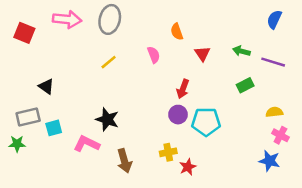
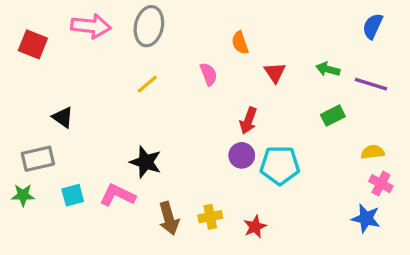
cyan square: (54, 128) -> (73, 195), moved
yellow cross: (168, 152) -> (210, 217), moved

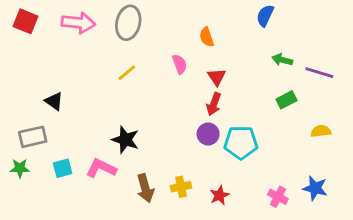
blue semicircle: (373, 26) -> (265, 16), moved
red square: (33, 44) -> (26, 21), moved
red triangle: (275, 73) -> (217, 77), moved
pink cross: (381, 184) -> (278, 197), moved

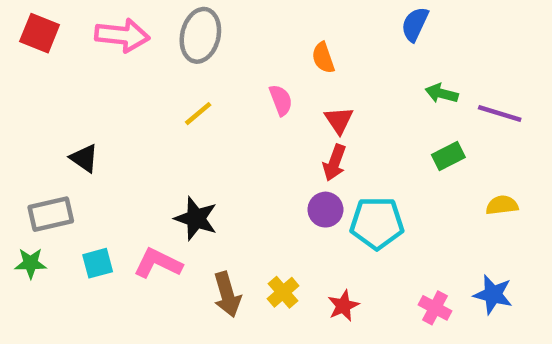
yellow cross: (181, 187) -> (283, 292), turned -30

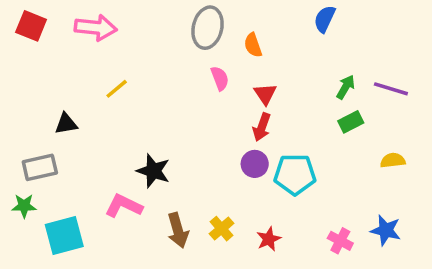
gray ellipse: (200, 35) -> (208, 28), moved
green arrow: (442, 93) -> (346, 87), moved, turned 105
yellow line: (198, 114) -> (117, 89), moved
black triangle: (84, 158) -> (66, 124), turned -45
cyan square: (98, 263) -> (64, 236), moved, size x1.6

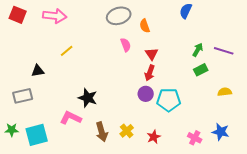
gray ellipse: (208, 28) -> (119, 16), turned 60
green star: (24, 206) -> (12, 130), moved

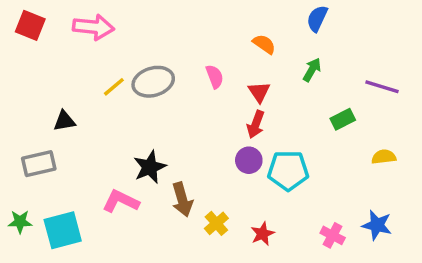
gray ellipse: (119, 16) -> (153, 82), moved
orange semicircle: (145, 26) -> (264, 44), moved, turned 144
green arrow: (198, 50) -> (312, 70), moved
black star: (88, 98) -> (150, 167), turned 30
brown arrow: (102, 132) -> (182, 200), moved

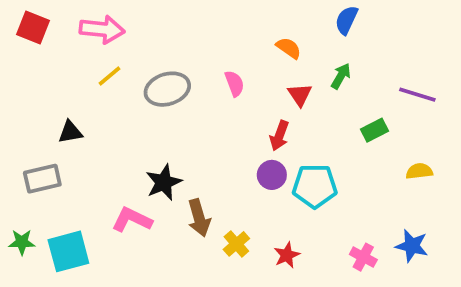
yellow line: (114, 87) -> (109, 76), moved
red triangle: (259, 92) -> (300, 95), moved

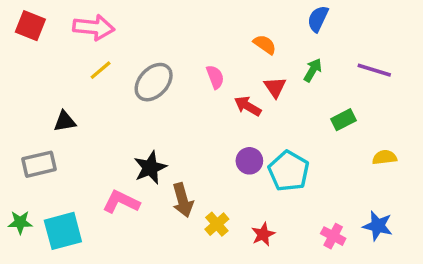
gray ellipse: (167, 89) -> (154, 82), turned -30
purple line: (417, 95) -> (374, 70), moved
red arrow: (279, 136) -> (248, 106), moved, turned 100
cyan pentagon: (315, 186) -> (289, 171), turned 30

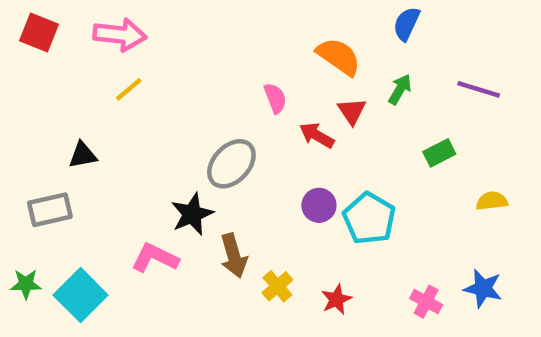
orange semicircle: (265, 44) -> (339, 57), size x1.5
gray ellipse: (154, 82) -> (231, 164), moved
cyan square: (63, 231) -> (81, 295), turned -30

